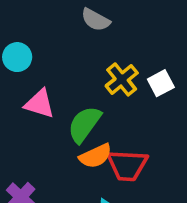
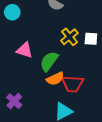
cyan circle: (17, 57) -> (12, 12), moved
white square: (161, 83) -> (91, 39), turned 32

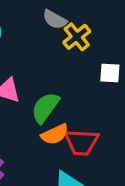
yellow cross: (69, 37) -> (77, 37), moved

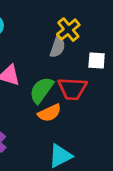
gray semicircle: (55, 20) -> (58, 47), moved, turned -100
red trapezoid: (81, 142) -> (72, 89), moved

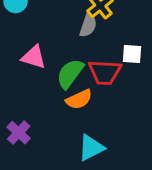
white square: (97, 60) -> (132, 54), moved

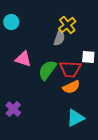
orange semicircle: (79, 99) -> (71, 87), moved
cyan triangle: (91, 148) -> (75, 118), moved

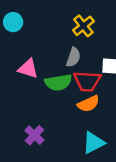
gray semicircle: (59, 38) -> (73, 57), moved
green semicircle: (47, 70) -> (58, 82), turned -135
purple cross: (13, 109) -> (34, 135), moved

